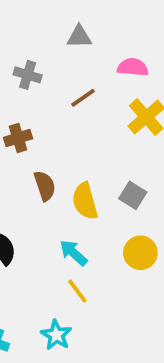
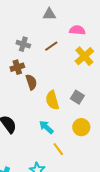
gray cross: (28, 75) -> (23, 44), moved
brown semicircle: (45, 186) -> (31, 82), moved
yellow line: (77, 291) -> (58, 149), moved

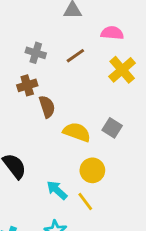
yellow semicircle: (52, 100) -> (77, 132), turned 126
cyan arrow: (46, 127) -> (57, 190), moved
yellow circle: (81, 127) -> (92, 170), moved

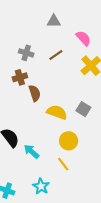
pink semicircle: (112, 33) -> (83, 38), turned 42
cyan arrow: (57, 190) -> (31, 151), moved

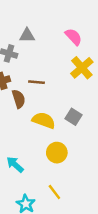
gray triangle: (54, 21) -> (27, 36), moved
brown line: (56, 55) -> (37, 82), moved, turned 40
yellow line: (63, 164) -> (54, 192), moved

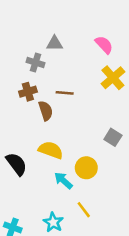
gray square: (74, 117) -> (113, 137), moved
yellow semicircle: (44, 120) -> (51, 150), moved
cyan arrow: (15, 165) -> (63, 180), moved

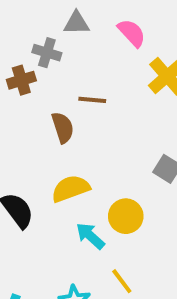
pink semicircle: (104, 45) -> (132, 33), moved
brown cross: (28, 92) -> (21, 80), moved
yellow semicircle: (51, 150) -> (71, 189), turned -40

